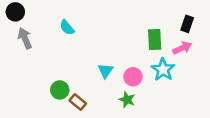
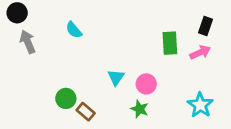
cyan star: (163, 70) -> (200, 105), moved

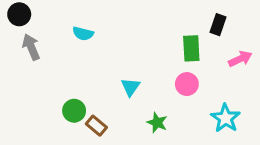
black rectangle: (206, 26) -> (218, 25), moved
cyan semicircle: (74, 30) -> (83, 34), turned -36
pink arrow: (200, 52) -> (240, 59), moved
pink circle: (146, 84) -> (187, 84), moved

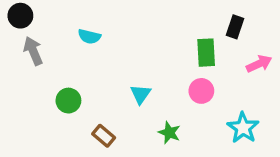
green circle: (74, 111) -> (68, 101), moved

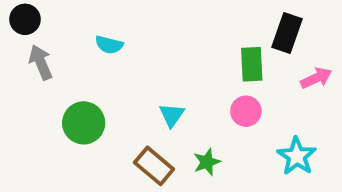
black rectangle: (235, 27) -> (287, 33), size x1.4
green circle: (68, 101) -> (84, 123), size x1.4
green star: (169, 133) -> (207, 162), turned 30
brown rectangle: (104, 136) -> (154, 166), moved, size x1.4

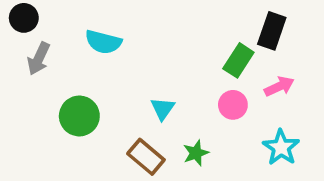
cyan semicircle: (109, 45) -> (103, 42), size x1.4
gray arrow: (41, 62) -> (39, 59), turned -132
green rectangle: (252, 64) -> (238, 60), turned 36
pink arrow: (316, 78) -> (279, 86), moved

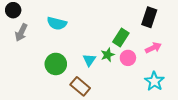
green rectangle: (238, 60) -> (121, 38), moved
green circle: (79, 116) -> (56, 64), moved
green star: (196, 153) -> (108, 55), moved

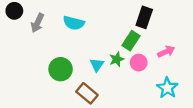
black rectangle: (149, 17) -> (144, 17), moved
cyan semicircle: (57, 23) -> (74, 23), moved
gray arrow: (21, 32) -> (37, 23), moved

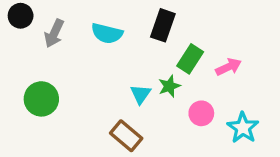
black rectangle: (144, 17) -> (163, 25), moved
pink arrow: (166, 52) -> (228, 67), moved
pink circle: (139, 63) -> (201, 113), moved
green circle: (61, 69) -> (41, 99), moved

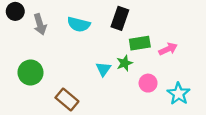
gray arrow: (54, 33) -> (40, 24), turned -42
green rectangle: (190, 59) -> (140, 43), turned 48
brown rectangle: (126, 136) -> (67, 100), moved

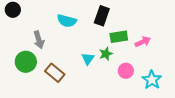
gray arrow: (40, 24) -> (39, 40), moved
brown rectangle: (67, 100) -> (55, 73), moved

